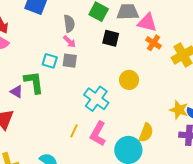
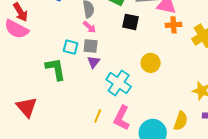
orange cross: (153, 43) -> (174, 25), turned -35
purple triangle: (17, 92) -> (94, 62), moved, turned 40
yellow semicircle: (146, 133) -> (181, 121), moved

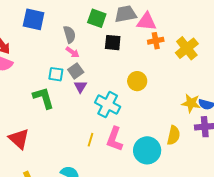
gray square: (91, 46) -> (76, 71), turned -35

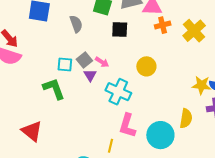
pink arrow: (72, 52) -> (102, 62), moved
yellow line: (91, 140) -> (111, 146), moved

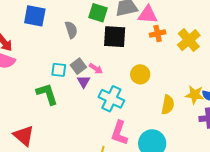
black square: (120, 29) -> (115, 37), size x1.4
yellow semicircle: (186, 118) -> (168, 105), moved

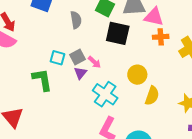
yellow semicircle: (168, 105) -> (152, 96), moved

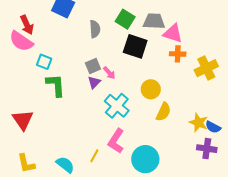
cyan square: (57, 58) -> (44, 62), moved

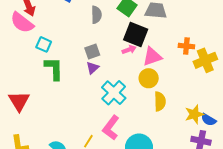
pink triangle: (173, 33) -> (152, 57), moved, turned -40
orange cross: (178, 54) -> (186, 46), moved
pink arrow: (109, 73) -> (129, 50), moved, turned -72
yellow semicircle: (163, 112) -> (160, 101), turned -30
yellow star: (198, 123) -> (194, 114), turned 30

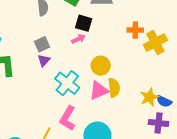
black square: (136, 35) -> (84, 23), size x0.7
pink triangle: (152, 57) -> (99, 91), moved

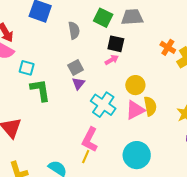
orange cross: (135, 30) -> (168, 47), turned 35
pink L-shape: (68, 118) -> (90, 140), moved

